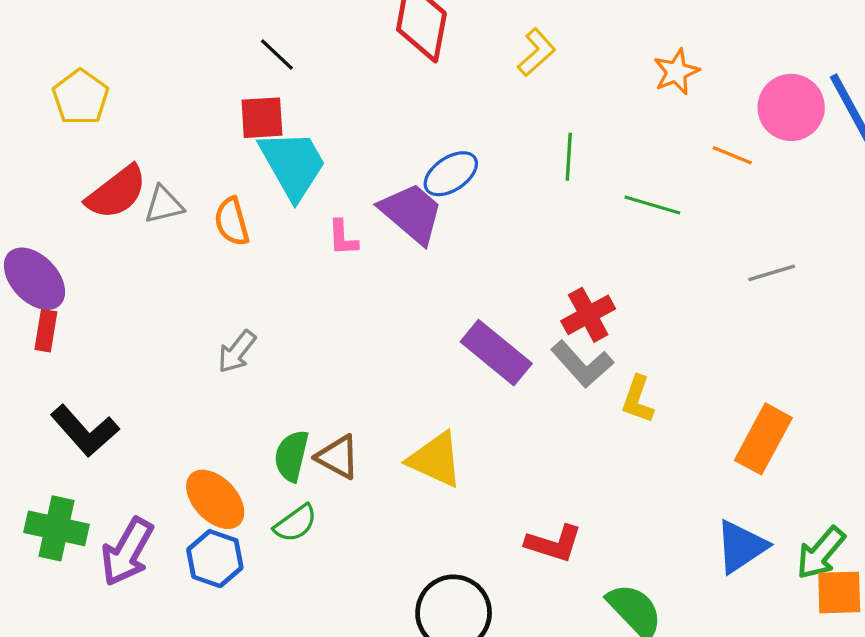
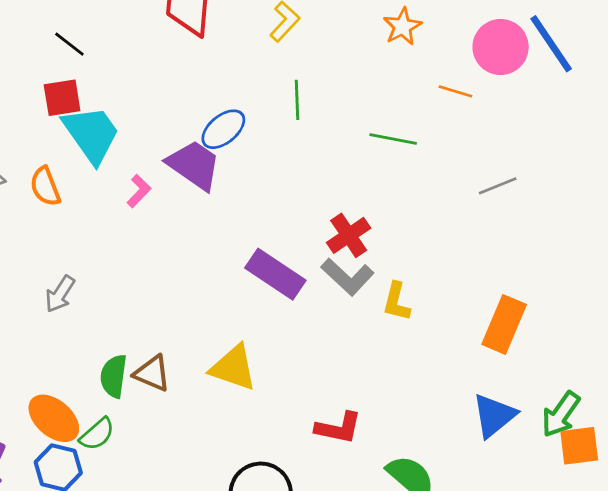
green line: (569, 157) -> (297, 100), moved
pink L-shape: (343, 238) -> (139, 191), turned -128
green semicircle: (295, 523) -> (97, 434), moved

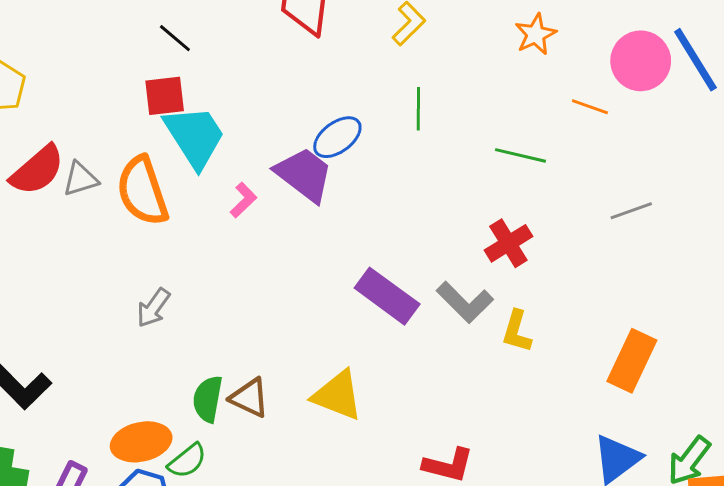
orange semicircle: (45, 186) -> (142, 191), size x1.6
red cross: (349, 235) -> (508, 243), moved
orange ellipse: (54, 418) -> (141, 442), turned -56

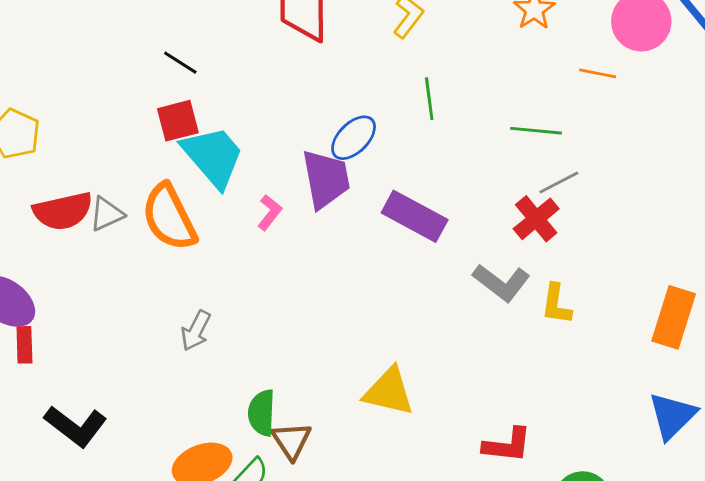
red semicircle: (37, 170) -> (63, 211), turned 36
purple trapezoid: (304, 174) -> (326, 179), turned 50
gray line: (631, 211) -> (559, 183), moved
purple rectangle: (387, 296) -> (415, 216), moved
brown triangle: (250, 398) -> (291, 441), moved, turned 39

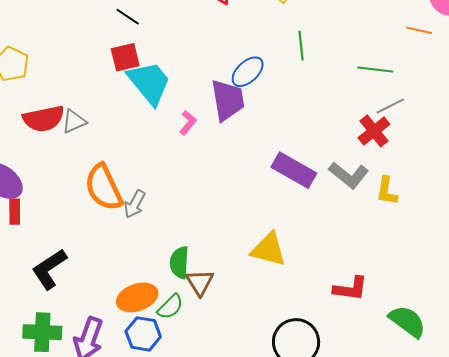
purple rectangle: (415, 216) -> (294, 170), moved
orange semicircle: (169, 217) -> (104, 187), moved
black L-shape: (76, 426) -> (49, 269), turned 108

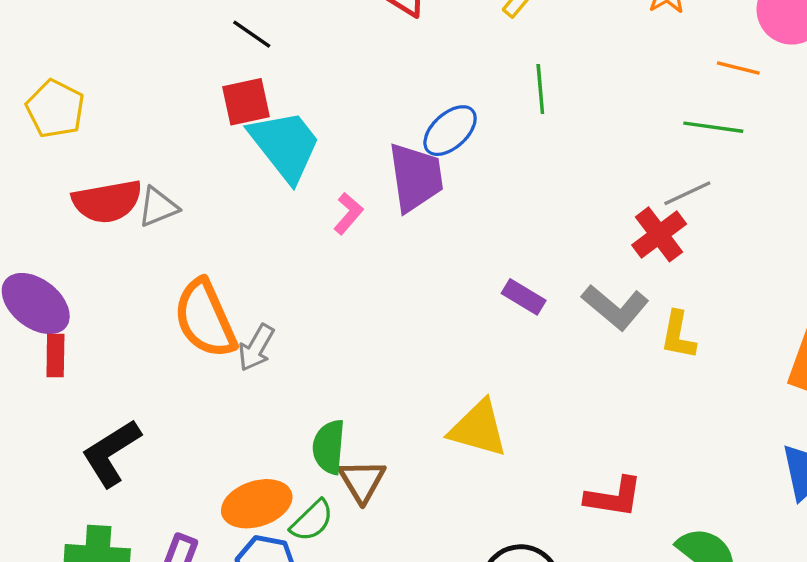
green line: (375, 69) -> (713, 127), moved
purple rectangle: (294, 170) -> (524, 297), size x0.6

